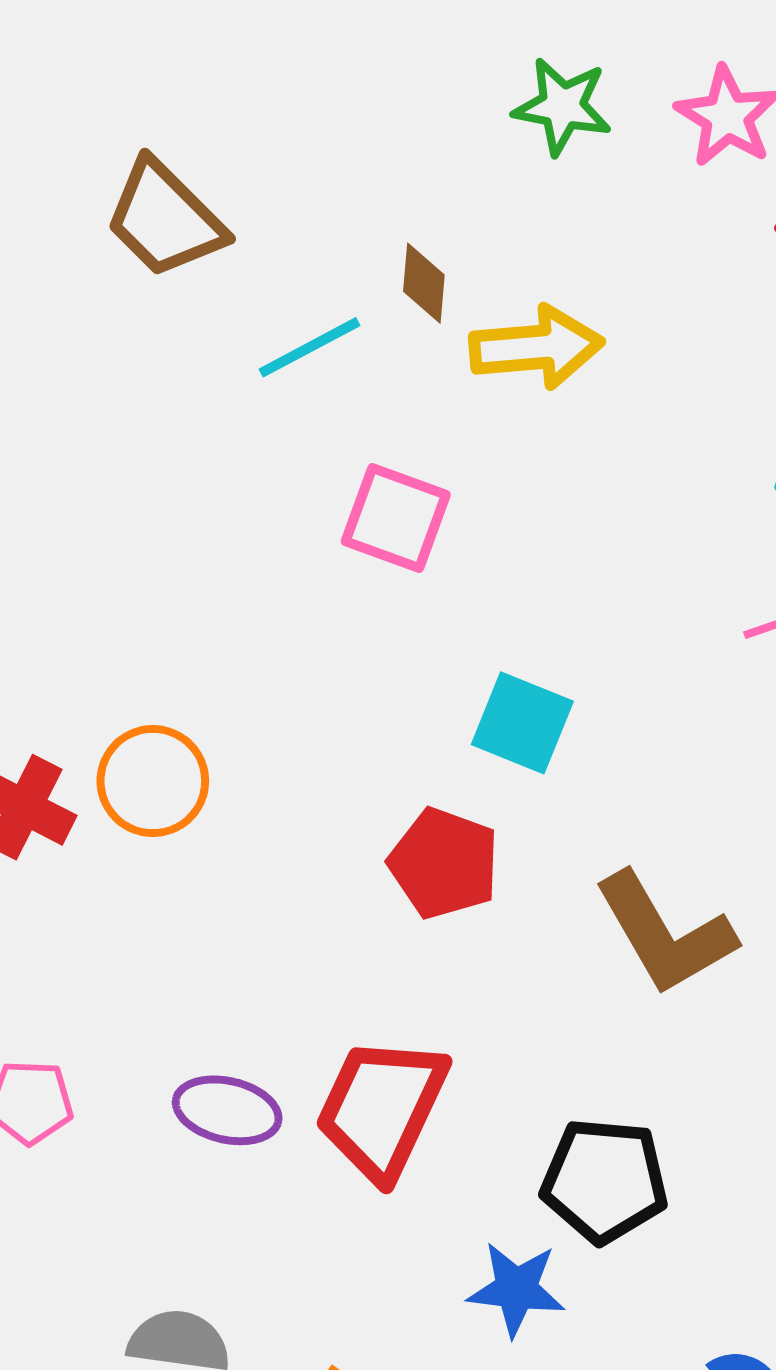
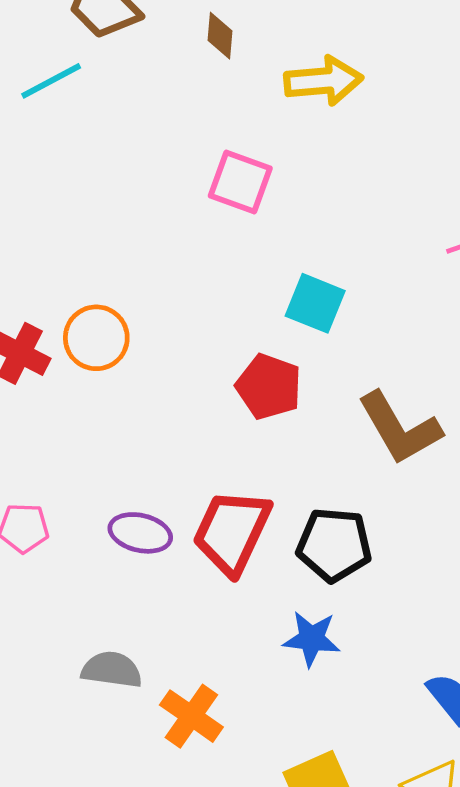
brown diamond: (424, 283) -> (220, 36), moved
cyan line: (309, 347) -> (51, 81), moved
black pentagon: (605, 1181) -> (334, 545), moved

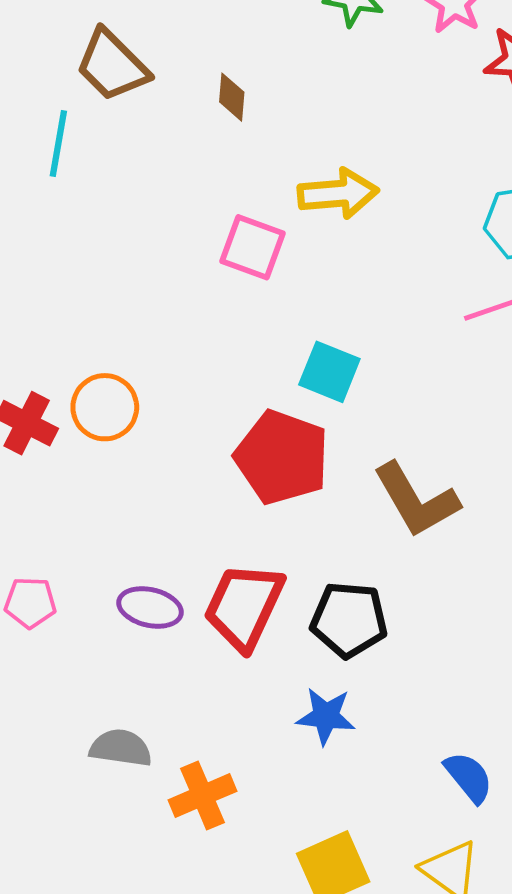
cyan line: (51, 81) -> (58, 144), turned -52
yellow arrow: (323, 81) -> (338, 194), moved
red pentagon: (269, 387) -> (282, 457), size x1.4
orange cross: (191, 716) -> (202, 796), turned 32

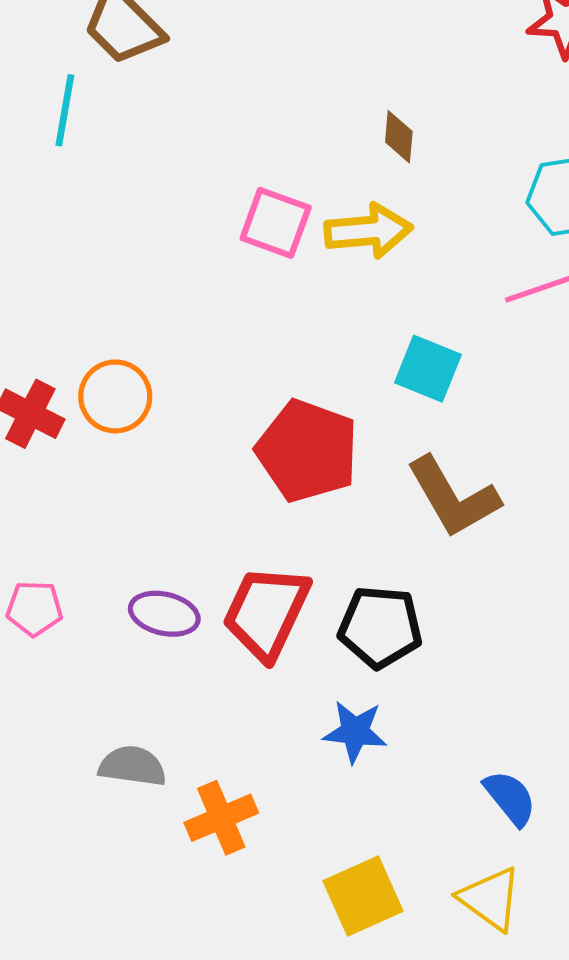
brown diamond: (232, 97) -> (399, 137), moved
yellow arrow: (338, 194) -> (368, 231), moved
cyan square: (329, 372) -> (428, 369), moved

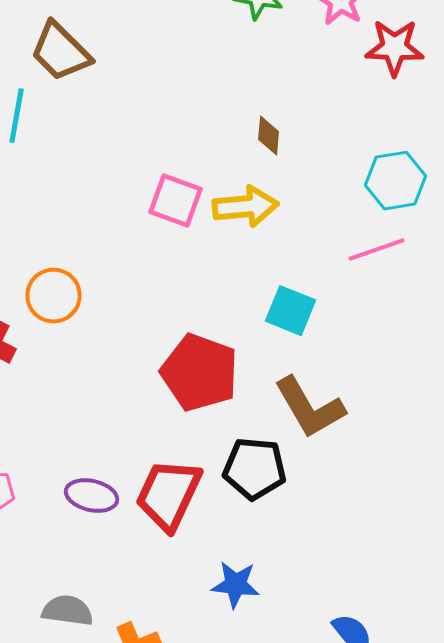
orange circle: (115, 396) -> (54, 296), moved
black pentagon: (380, 627) -> (255, 469), moved

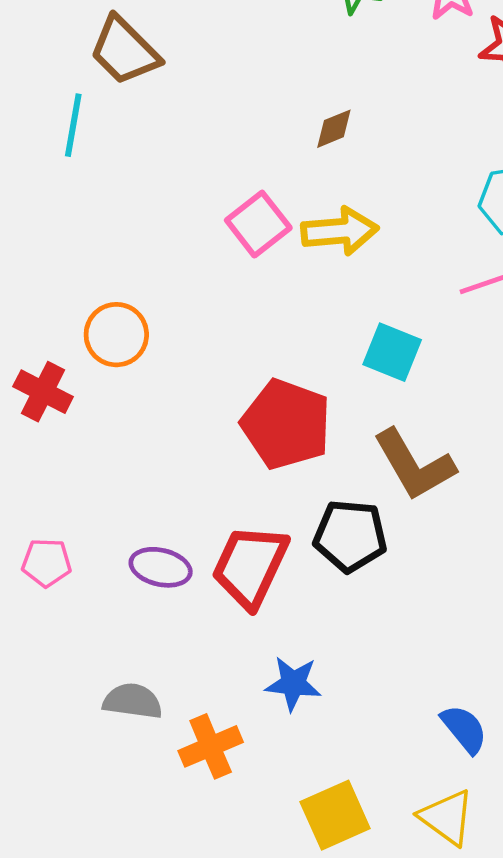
brown diamond: (269, 136) -> (334, 129), moved, turned 63
pink square: (176, 201) -> (258, 224), turned 32
blue star: (236, 585) -> (293, 684), moved

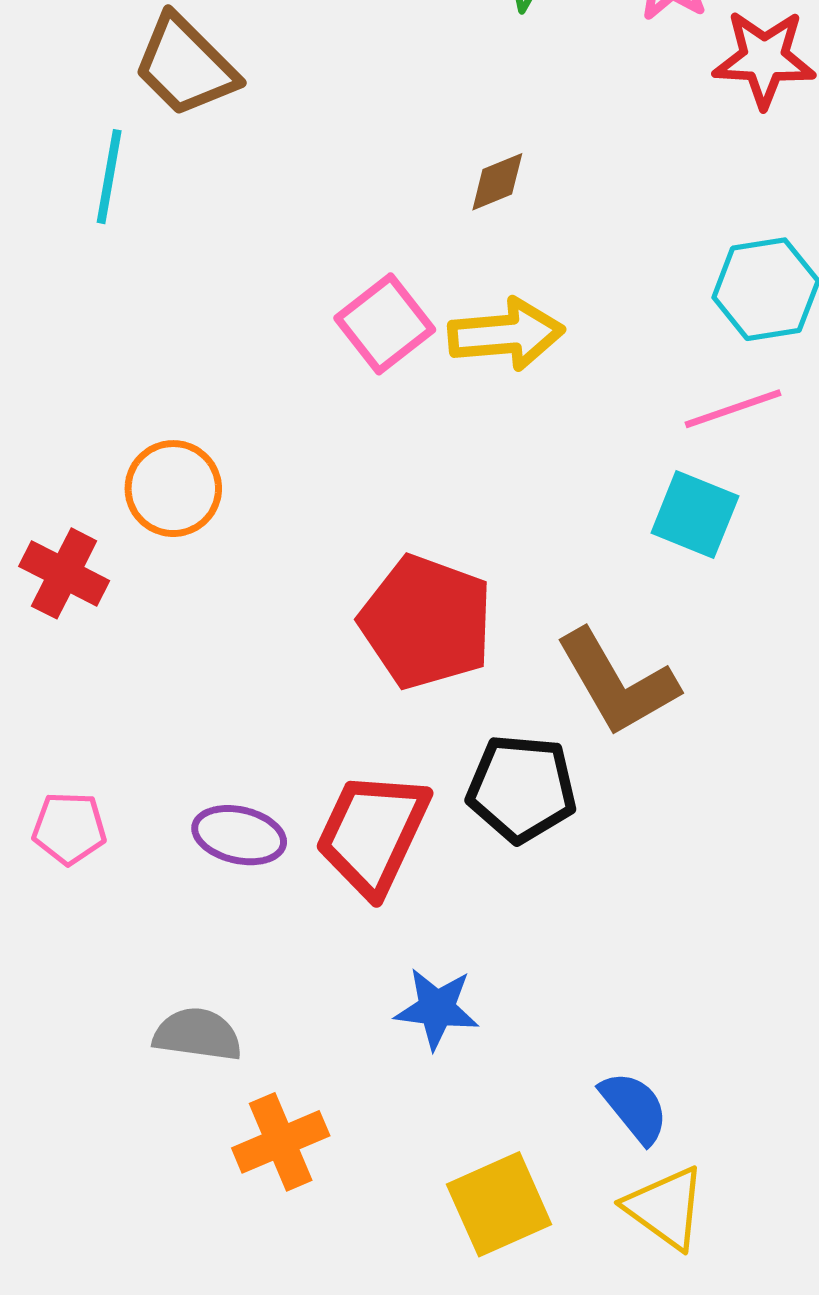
cyan square: (392, 352) -> (695, 515), moved
blue semicircle: (464, 729) -> (634, 1107), moved
orange cross: (211, 746) -> (281, 1142), moved

